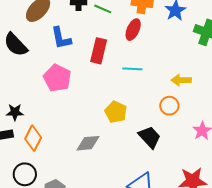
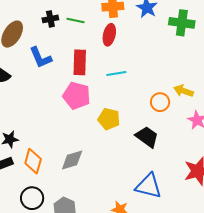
pink pentagon: (57, 78) -> (77, 96), moved
yellow arrow: (181, 80) -> (183, 91), moved, turned 30
gray diamond: (88, 143) -> (72, 160), moved

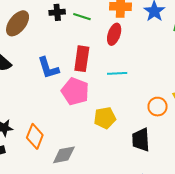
blue L-shape: (40, 58) -> (48, 68), moved
yellow pentagon: (109, 119) -> (105, 118), turned -30
black trapezoid: (147, 137) -> (141, 140), turned -135
orange diamond: (33, 161) -> (35, 136), moved

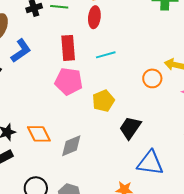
blue L-shape: (48, 68) -> (21, 51), moved, turned -95
orange diamond: (35, 136) -> (39, 134), turned -35
black trapezoid: (141, 140) -> (130, 128), moved, turned 50

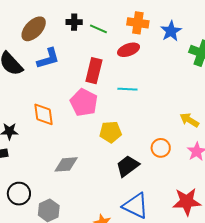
red ellipse: (94, 17) -> (129, 50), turned 45
orange circle: (152, 78) -> (161, 148), moved
orange diamond: (39, 134) -> (44, 114), moved

